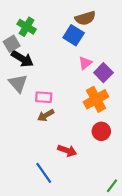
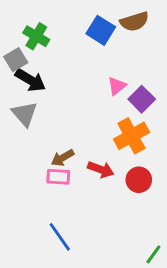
brown semicircle: (85, 18) -> (134, 22), moved
blue square: (74, 35) -> (101, 30), moved
pink rectangle: (44, 97) -> (58, 177), moved
red arrow: (67, 151) -> (101, 169), moved

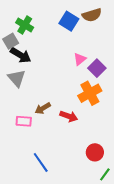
pink rectangle: (58, 177) -> (24, 121), moved
red circle: (139, 180) -> (95, 152), moved

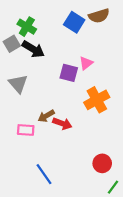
black arrow: (21, 55) -> (33, 49), moved
purple square: (97, 68) -> (69, 73), moved, turned -30
red arrow: (69, 116) -> (62, 124), moved

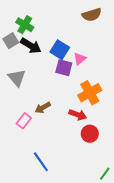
blue square: (74, 22) -> (60, 50), moved
red arrow: (62, 124) -> (78, 115), moved
pink rectangle: (26, 130) -> (24, 121), turned -56
red circle: (102, 163) -> (90, 134), moved

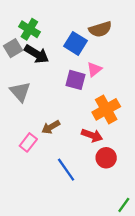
brown semicircle: (92, 15) -> (100, 29), moved
blue square: (60, 50) -> (75, 43), moved
blue line: (41, 162) -> (66, 170), moved

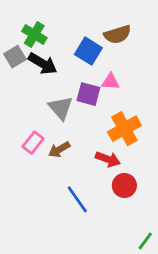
pink triangle: (94, 69) -> (111, 82), turned 42
gray triangle: (20, 92) -> (61, 108), moved
pink rectangle: (28, 142) -> (33, 143), moved

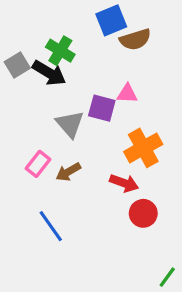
green cross: (34, 34) -> (60, 51), moved
blue square: (88, 51) -> (111, 20), moved, turned 36
blue line: (77, 199) -> (51, 226), moved

